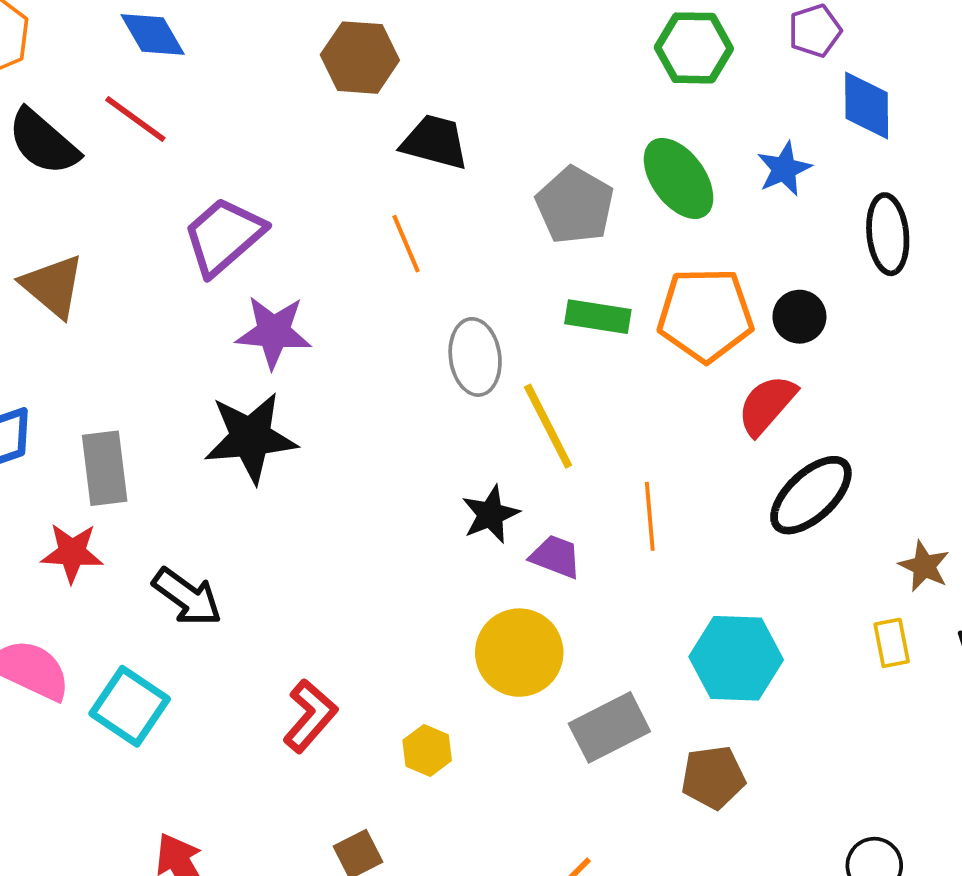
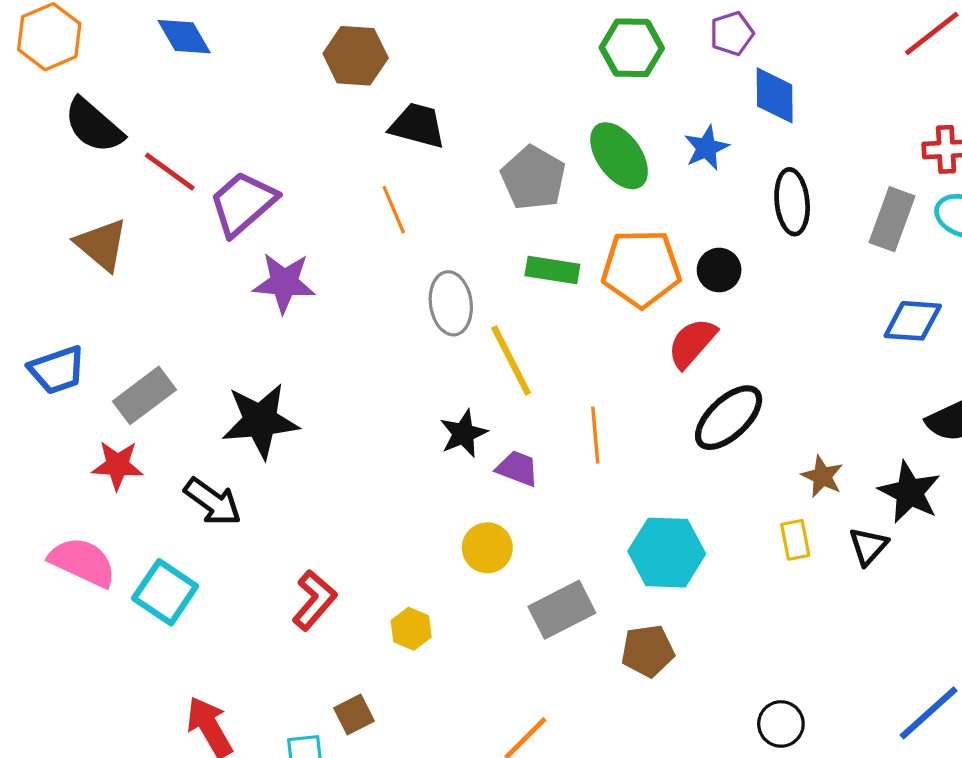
red line: (135, 119) -> (170, 172), moved
black star: (251, 438) -> (260, 421), moved
gray rectangle: (105, 468) -> (144, 395), turned 60
yellow circle: (519, 653) -> (487, 548), size x0.7

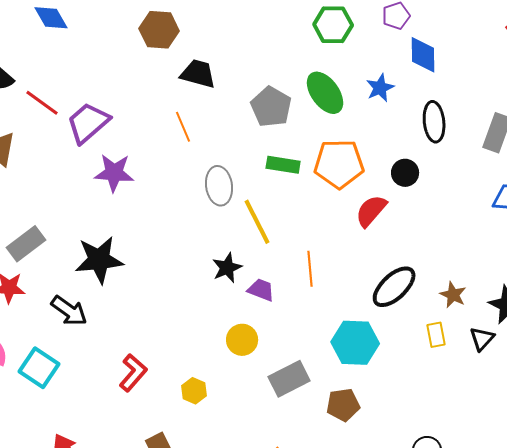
black circle: (719, 270) -> (405, 173), moved
black ellipse: (729, 418) -> (394, 287), moved

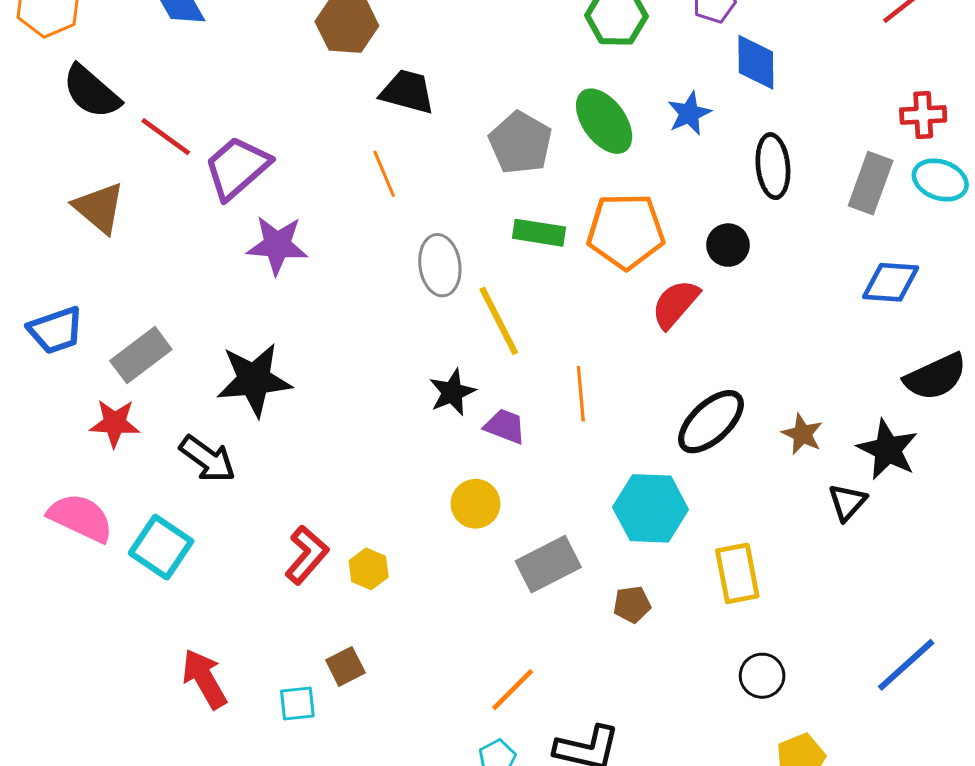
yellow rectangle: (436, 335) -> (737, 573), moved, size x1.5
yellow hexagon: (194, 391) -> (369, 569), moved
brown pentagon: (343, 405) -> (632, 604), size x0.7

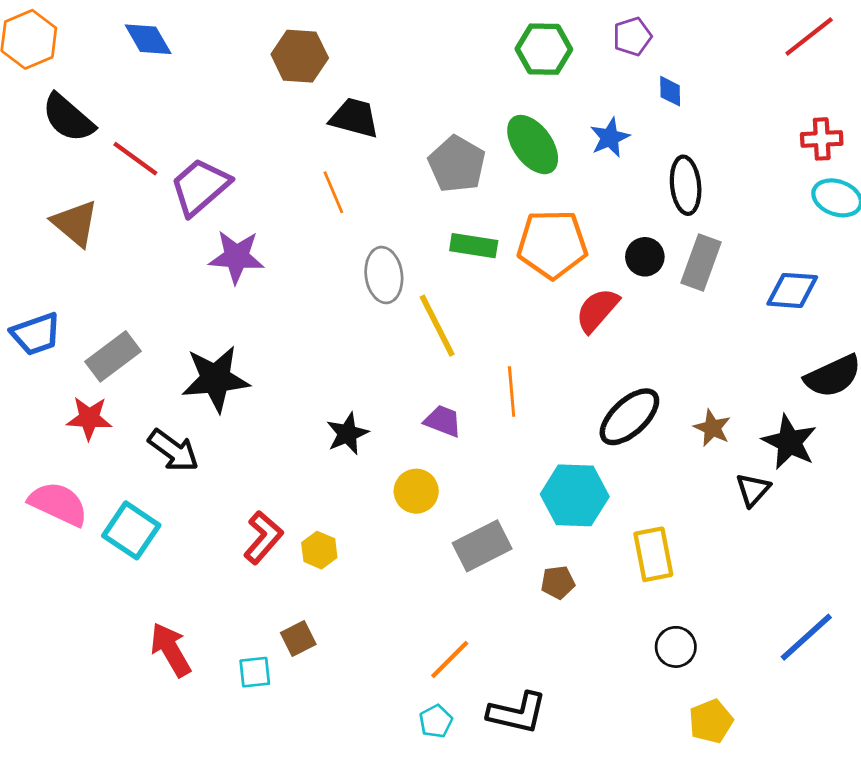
blue diamond: (756, 62) -> (670, 91), size x0.6
gray rectangle: (871, 183) -> (701, 262), moved
black star: (452, 392) -> (347, 434), moved

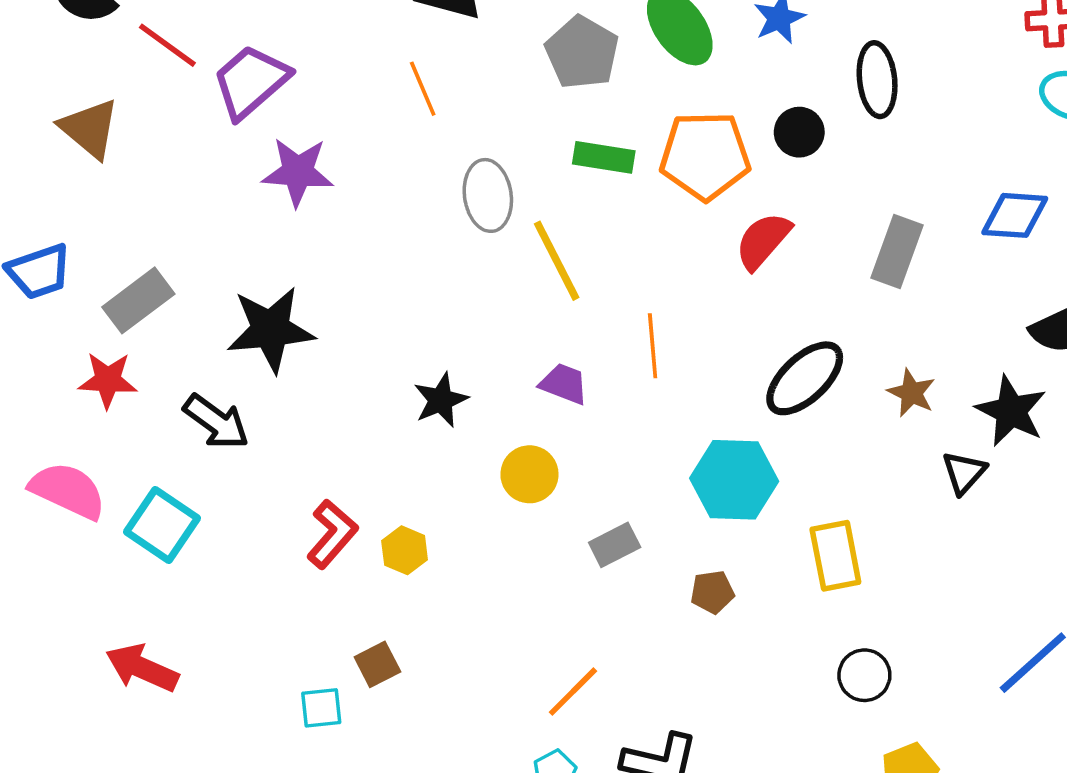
black circle: (645, 257) -> (799, 132), moved
gray rectangle: (701, 262) -> (897, 252), moved
gray rectangle: (482, 546) -> (615, 545), size x0.7
red arrow: (171, 650) -> (142, 668), moved, turned -36

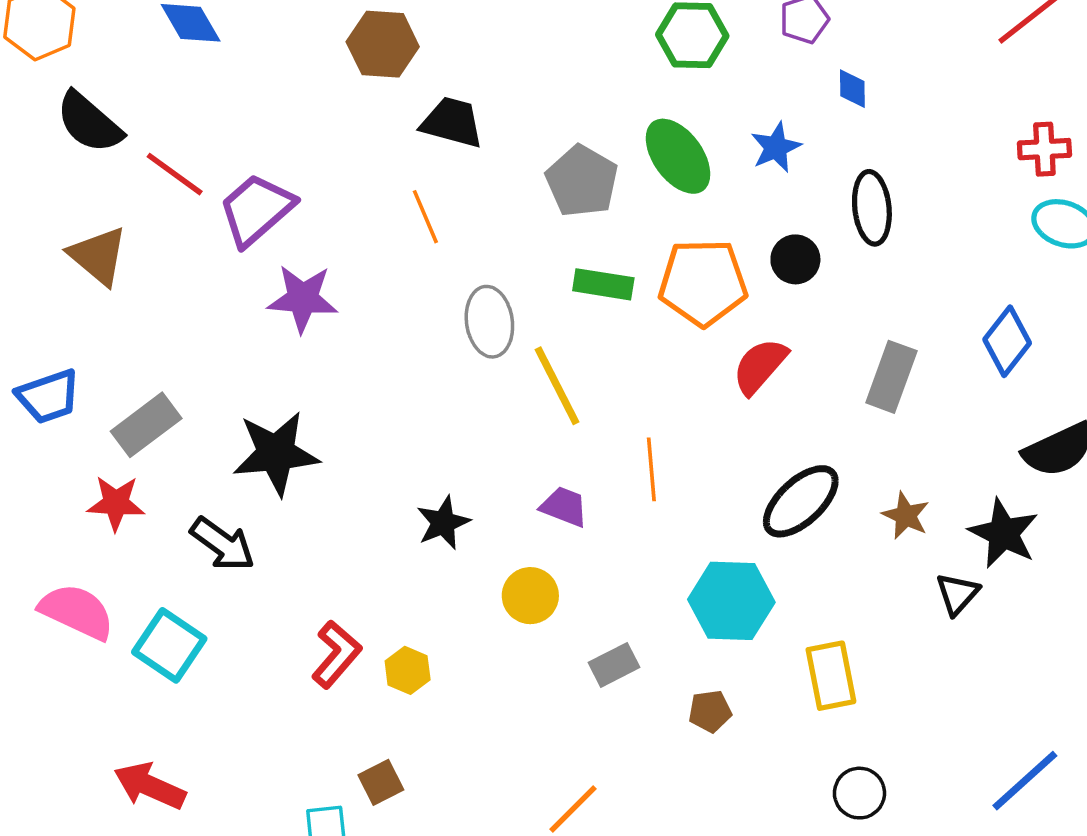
blue diamond: (1015, 215) -> (1007, 341), turned -56

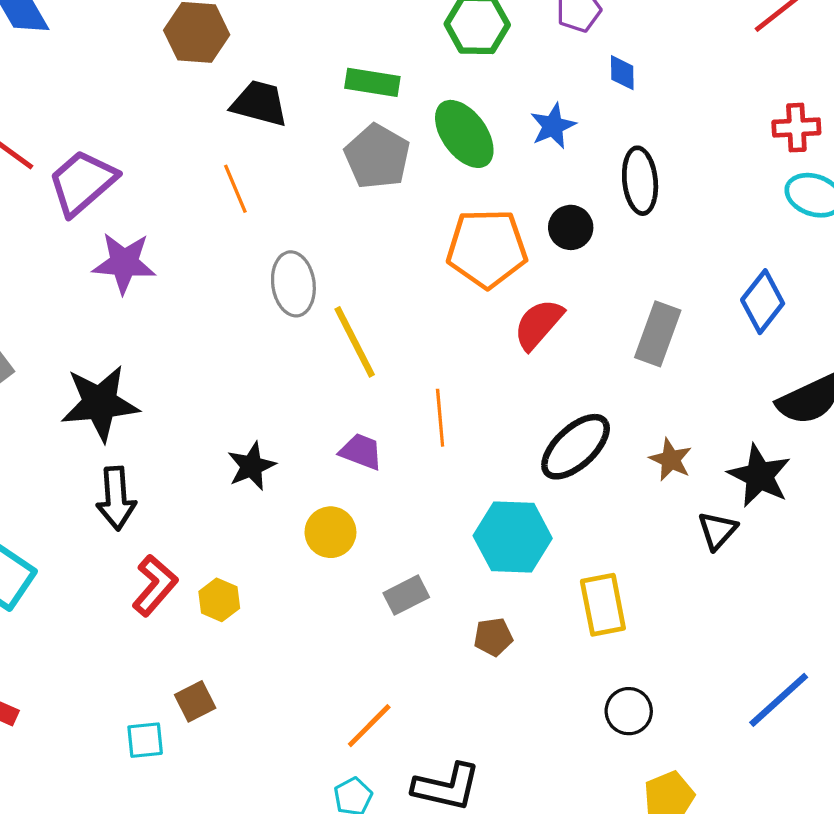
green rectangle: (603, 284) -> (372, 82), moved
black arrow: (223, 544) -> (116, 498), moved, turned 50

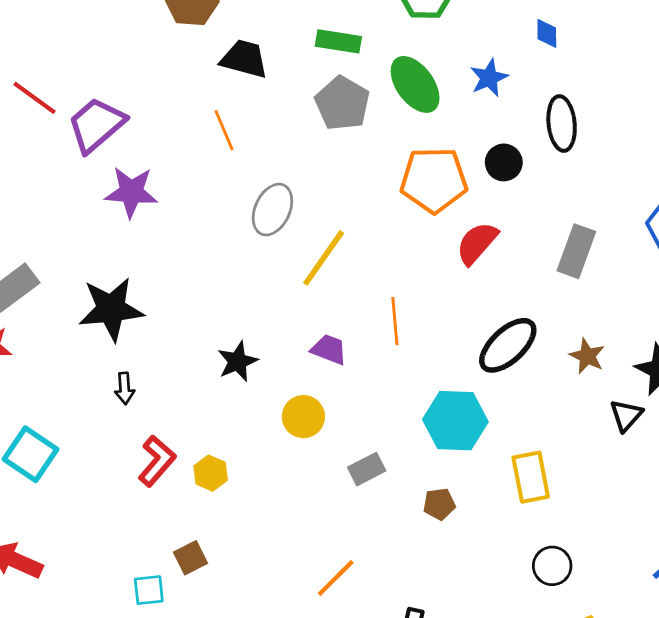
gray ellipse: (293, 284) -> (272, 210), turned 33
yellow line: (355, 342) -> (324, 258), turned 62
black arrow: (116, 498) -> (125, 388), size x0.6

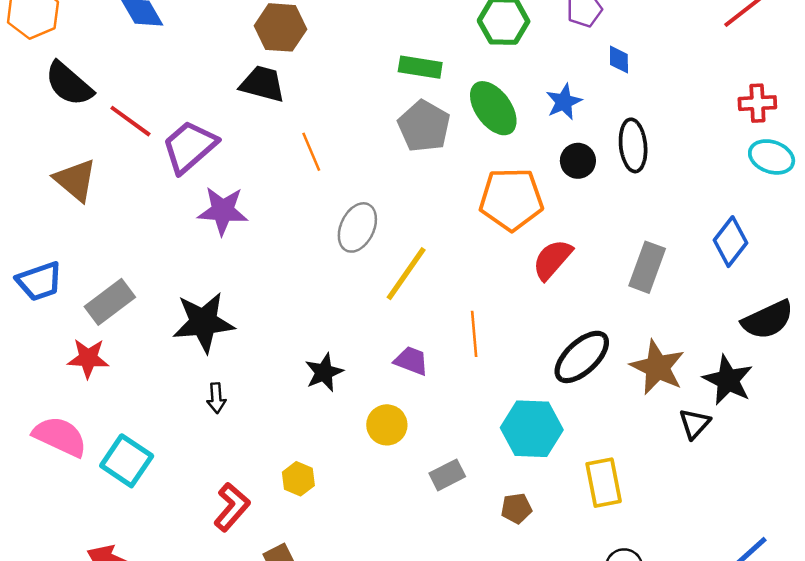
black trapezoid: (244, 59) -> (262, 84), moved
black circle: (504, 162) -> (578, 161), moved
brown star: (587, 356) -> (657, 367), size x1.6
red L-shape: (157, 461) -> (232, 507), moved

